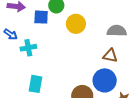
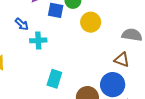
cyan rectangle: (36, 84) -> (54, 79), moved

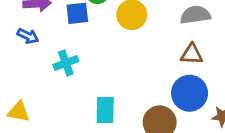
blue arrow: (22, 24) -> (28, 36), moved

